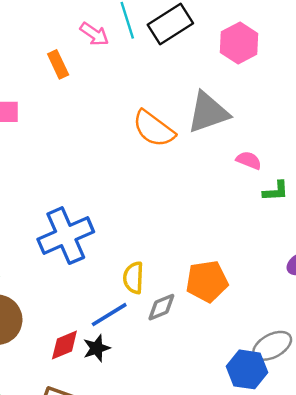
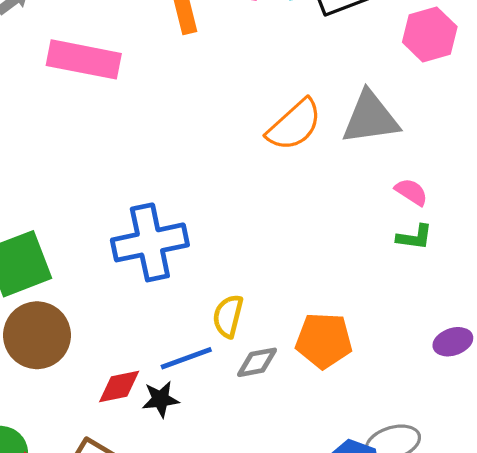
orange semicircle: (154, 129) -> (294, 125), turned -90
green L-shape: (276, 191) -> (415, 237), moved

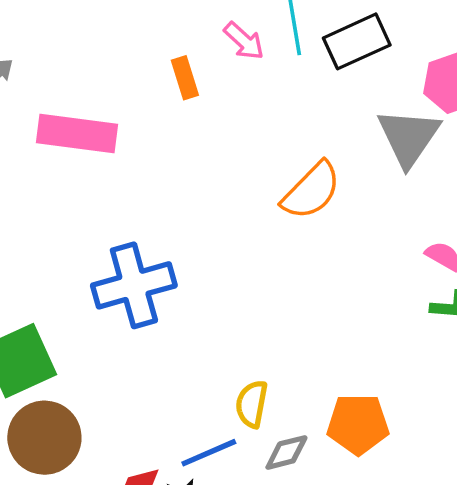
gray triangle: (370, 118) -> (409, 137), moved, turned -44
blue cross: (150, 242) -> (134, 285), moved

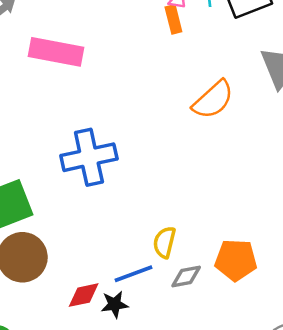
orange rectangle: (185, 78) -> (173, 19), moved

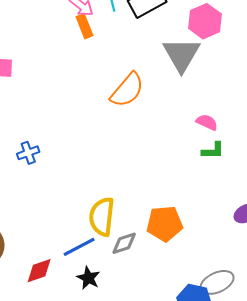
blue cross: (89, 157) -> (28, 153), size x0.5
yellow semicircle: (164, 242) -> (102, 217), size x1.4
black star: (115, 304) -> (88, 278), moved, turned -30

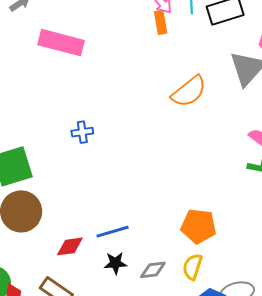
yellow semicircle: (102, 217) -> (192, 267), moved, size x0.7
gray diamond: (124, 243) -> (153, 270), moved
black star: (88, 278) -> (115, 263), turned 30

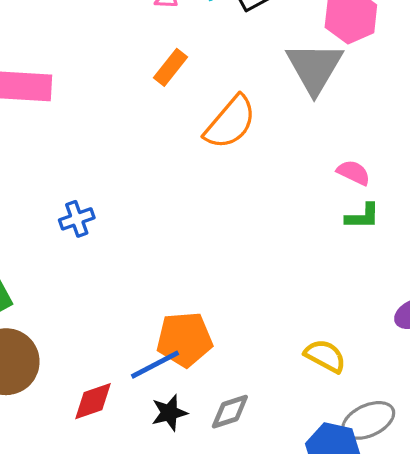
orange rectangle: (161, 22) -> (171, 67), moved, turned 60
orange pentagon: (199, 226) -> (184, 339), moved
yellow semicircle: (192, 267) -> (325, 356), moved, turned 112

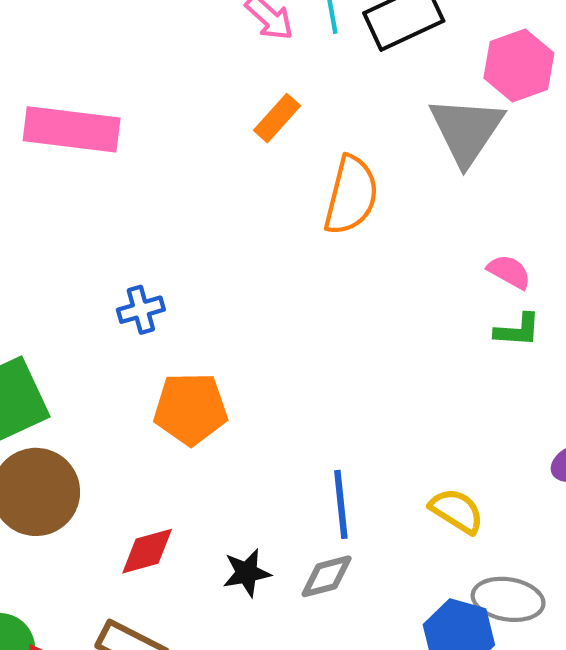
orange semicircle: (230, 122) -> (351, 195), turned -30
orange pentagon: (184, 339) -> (191, 409), moved
blue line: (155, 365) -> (341, 504), moved, turned -72
gray ellipse: (368, 420) -> (508, 599), turned 30

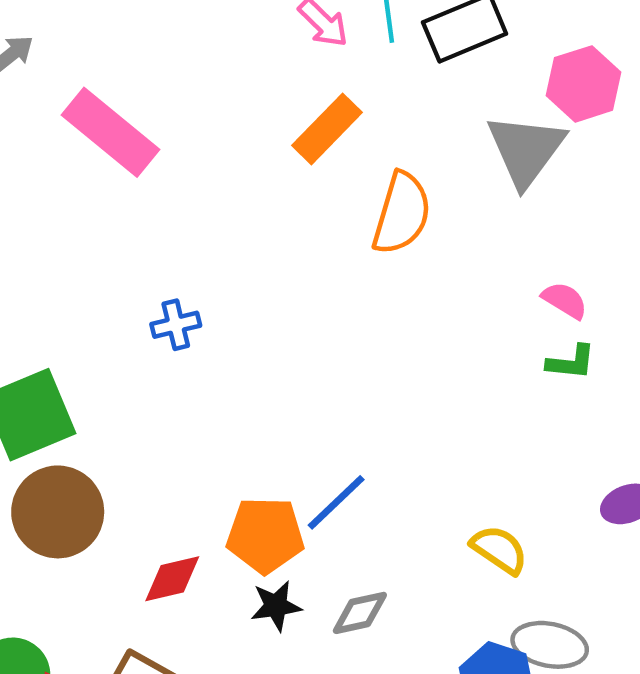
orange rectangle: (277, 118) -> (327, 129), size x1.4
pink rectangle: (72, 129) -> (111, 132), turned 30
orange pentagon: (191, 409) -> (265, 535), moved
blue line: (341, 504) -> (336, 502), moved, turned 50

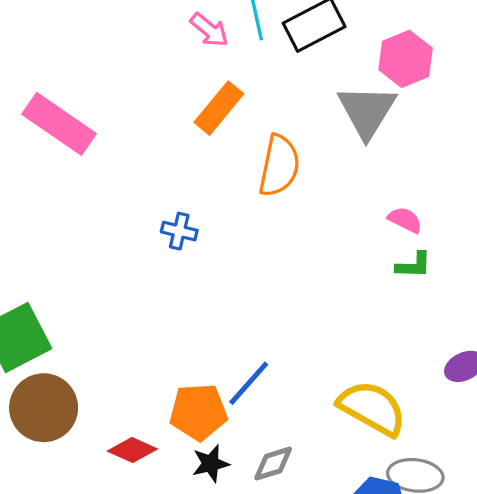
blue cross: (176, 325) -> (179, 231), moved, turned 32
yellow semicircle: (499, 550) -> (372, 408), size x1.6
red diamond: (172, 579) -> (132, 450), turned 42

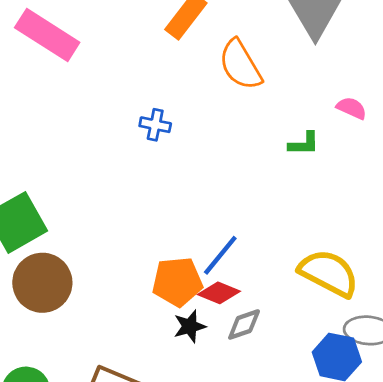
orange semicircle: (279, 166) -> (240, 65), turned 140
green L-shape: (414, 265) -> (304, 144), moved
red diamond: (132, 450) -> (219, 293), moved

